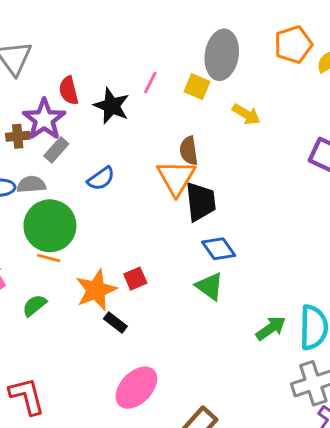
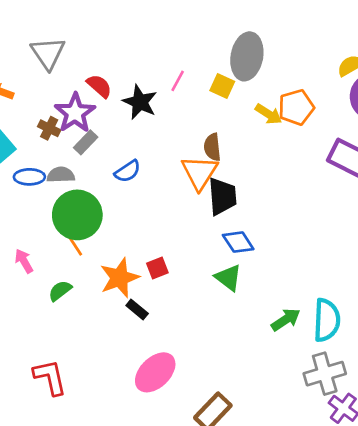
orange pentagon: (293, 45) -> (296, 107), moved
red semicircle: (69, 91) -> (99, 86), turned 144
brown cross: (18, 136) -> (49, 128), turned 30
orange line: (49, 258) -> (75, 246), turned 40

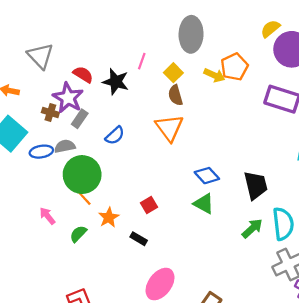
yellow square: (222, 86) -> (173, 73), moved, turned 30
brown semicircle: (212, 147) -> (175, 95), moved
black trapezoid: (222, 196) -> (256, 185), moved
orange star: (119, 278) -> (109, 217), moved, size x0.7

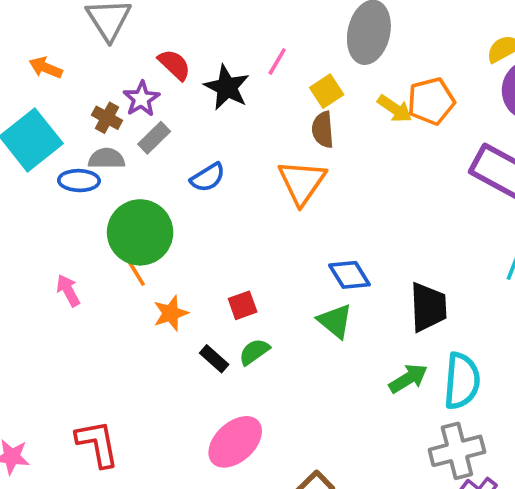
purple star: (68, 98) -> (141, 99), size x0.7
gray semicircle: (65, 146) -> (106, 159), moved
green semicircle: (78, 234) -> (254, 352), moved

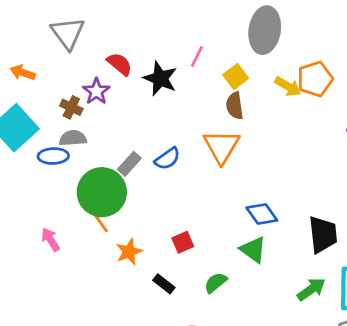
gray rectangle: (154, 138) -> (129, 164), moved
blue semicircle: (208, 177) -> (167, 159), moved
green semicircle: (254, 352) -> (216, 283), moved

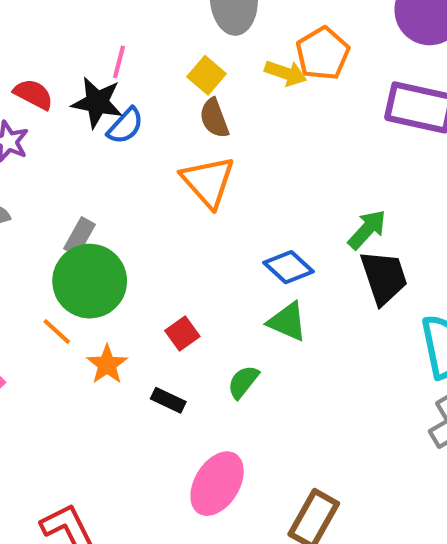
pink line: (197, 57) -> (119, 62), moved
blue semicircle: (167, 159) -> (125, 126), moved
green circle: (102, 192) -> (90, 281), moved
green arrow: (311, 289) -> (367, 229), moved

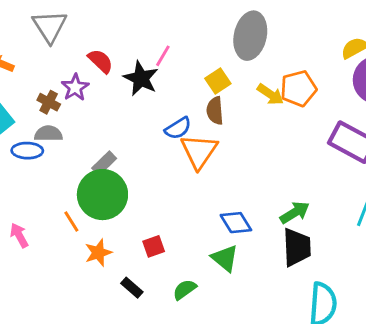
blue semicircle: (125, 126) -> (178, 128), moved

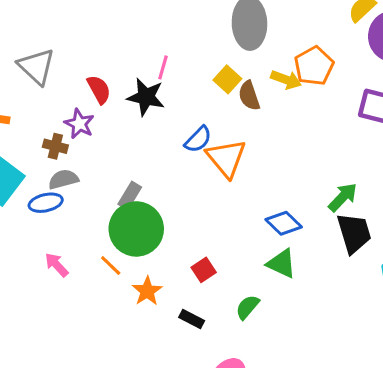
red semicircle: (100, 61) -> (99, 89), turned 32
brown semicircle: (215, 111) -> (249, 96), moved
pink arrow: (19, 235) -> (57, 265), moved

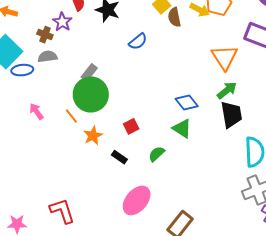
orange triangle: (226, 158) -> (225, 57), moved
blue ellipse: (46, 203) -> (22, 70), moved

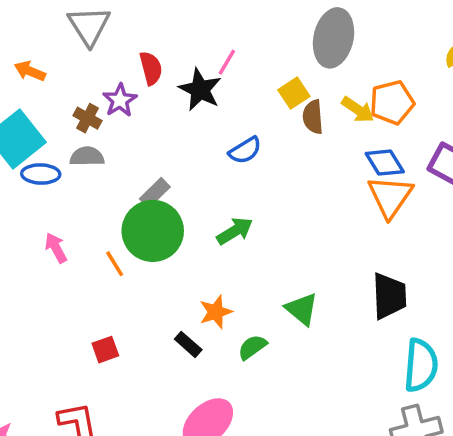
green arrow: (227, 90) -> (235, 231), moved
blue diamond: (187, 103) -> (385, 163), moved
red square: (131, 126) -> (105, 350), moved
orange star: (93, 136) -> (216, 312), moved

